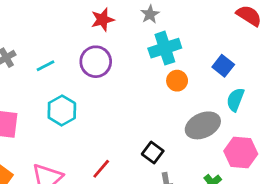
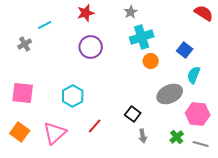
red star: (102, 20) -> (86, 13), moved
cyan line: (46, 66) -> (45, 25), moved
cyan hexagon: (62, 110) -> (73, 96), moved

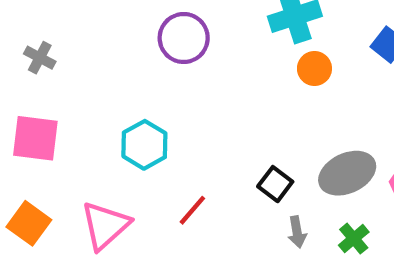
gray cross: (25, 44) -> (40, 58), moved, turned -32
gray ellipse: (170, 94) -> (347, 173), moved
green cross: (177, 137) -> (354, 239), moved

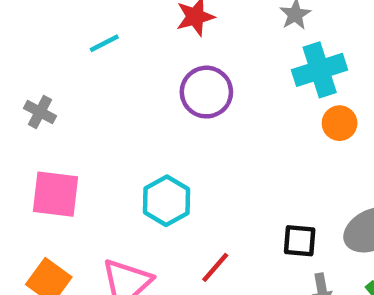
gray cross: (40, 58) -> (40, 112), moved
black square: (275, 184) -> (300, 241), turned -32

